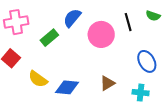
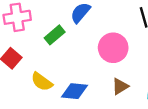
pink circle: (101, 34) -> (113, 48), moved

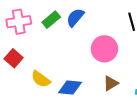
green rectangle: (55, 35) -> (51, 20), moved

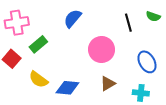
green rectangle: (51, 20) -> (38, 44), moved

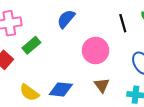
yellow semicircle: (38, 79) -> (29, 93), moved
brown triangle: (108, 84) -> (102, 85), turned -35

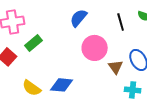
blue semicircle: (66, 19) -> (79, 18), moved
brown triangle: (102, 85) -> (116, 67), moved

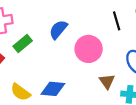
blue semicircle: (79, 18) -> (58, 30), moved
brown triangle: (116, 67) -> (107, 81), moved

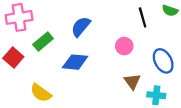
pink circle: (89, 49) -> (124, 46), moved, size x0.6
blue diamond: (53, 89) -> (75, 62), moved

